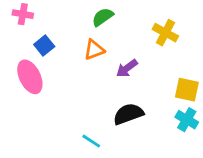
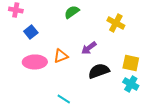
orange triangle: (94, 50) -> (61, 56), moved
pink ellipse: (30, 77) -> (35, 62), moved, turned -65
black semicircle: (128, 114) -> (99, 71), moved

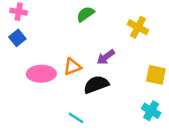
blue square: (31, 32) -> (17, 38), moved
black semicircle: (99, 71) -> (96, 84), moved
cyan cross: (131, 84) -> (151, 111), moved

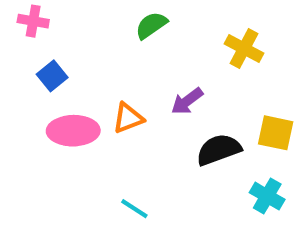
blue square: (17, 38) -> (52, 76), moved
black semicircle: (96, 84) -> (219, 150), moved

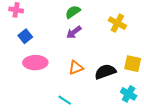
purple arrow: (187, 101) -> (74, 32), moved
orange triangle: (128, 118) -> (76, 68), moved

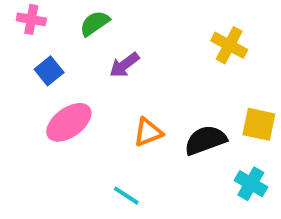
green semicircle: (73, 12) -> (95, 23), moved
purple arrow: (74, 32) -> (124, 65), moved
pink ellipse: (35, 63) -> (69, 122), turned -35

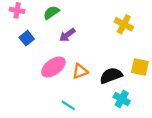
pink ellipse: (69, 122) -> (53, 67), moved
cyan cross: (251, 184) -> (122, 99), moved

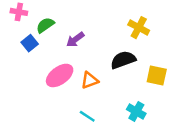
green semicircle: (51, 13) -> (45, 25), moved
black semicircle: (111, 76) -> (123, 60), moved
cyan line: (68, 105) -> (87, 116), moved

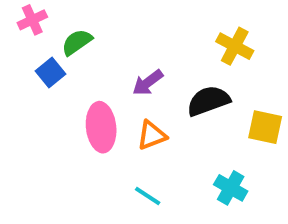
pink cross: (19, 12) -> (32, 20), turned -35
purple arrow: (75, 40) -> (148, 83), moved
pink ellipse: (60, 75) -> (101, 127), turned -60

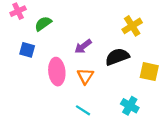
yellow cross: (235, 46) -> (132, 26), turned 30
blue square: (50, 73) -> (27, 50), moved, turned -35
orange triangle: (152, 135) -> (85, 76), turned -36

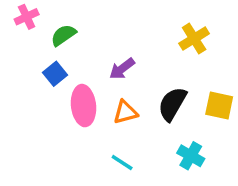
blue square: (27, 50) -> (55, 74), moved, turned 35
black semicircle: (117, 57) -> (172, 104), moved, turned -40
orange triangle: (85, 76) -> (125, 112), turned 42

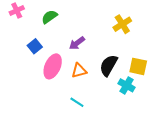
green semicircle: (63, 35) -> (49, 17), moved
pink ellipse: (84, 106) -> (53, 66), turned 30
cyan cross: (191, 156) -> (127, 85), moved

